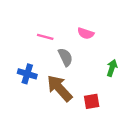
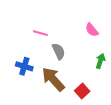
pink semicircle: (86, 33) -> (92, 30), moved, turned 32
red square: (92, 101) -> (82, 91), turned -32

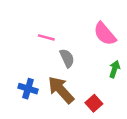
pink semicircle: (92, 30) -> (105, 34), size x1.5
blue cross: (24, 66) -> (28, 89), moved

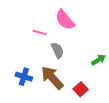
pink semicircle: (105, 34) -> (65, 20), moved
green arrow: (115, 69) -> (99, 60), turned 40

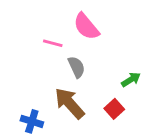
blue cross: (24, 77) -> (32, 121), moved
red square: (81, 89) -> (114, 109), moved

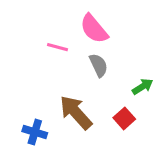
gray semicircle: (77, 67) -> (99, 65), moved

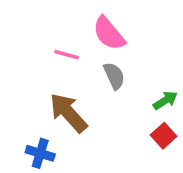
brown arrow: (76, 112) -> (68, 113), moved
red square: (124, 118) -> (164, 136), moved

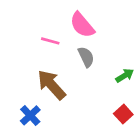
red square: (164, 136) -> (123, 114), moved
blue cross: (40, 153) -> (30, 115), turned 30

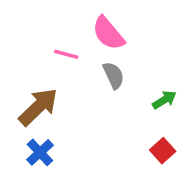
brown arrow: (52, 85) -> (38, 107), moved, turned 88

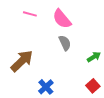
pink line: (66, 54) -> (30, 14), moved
blue cross: (40, 152) -> (46, 87), moved

